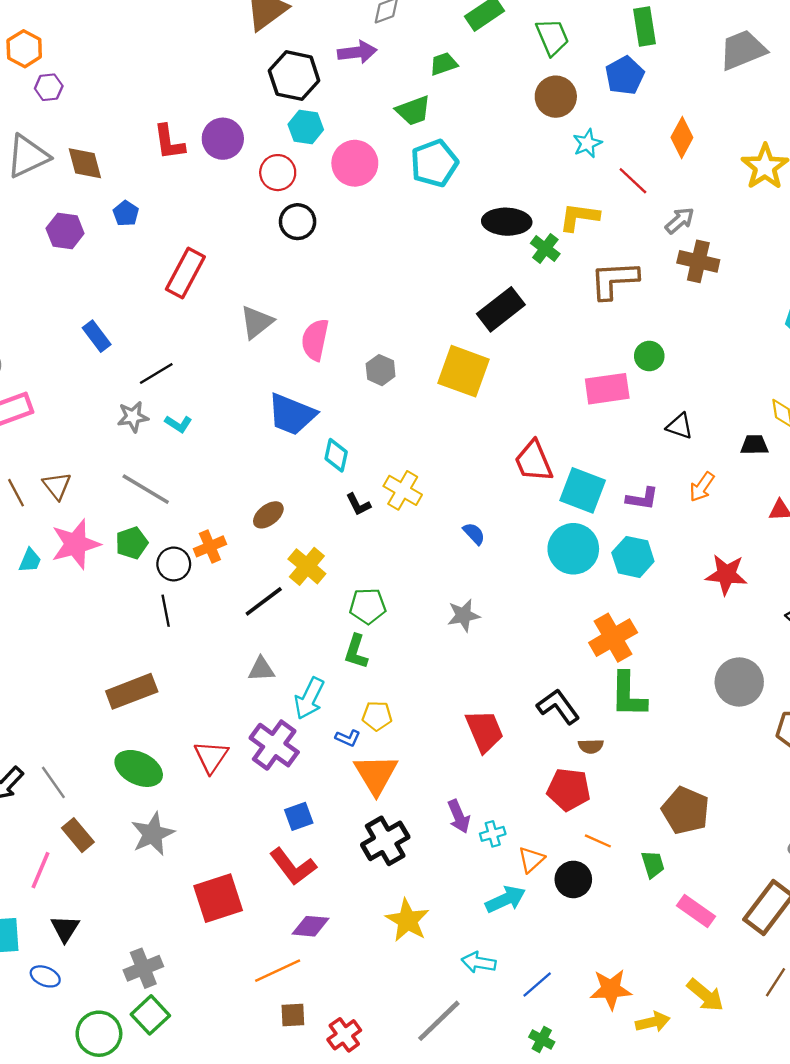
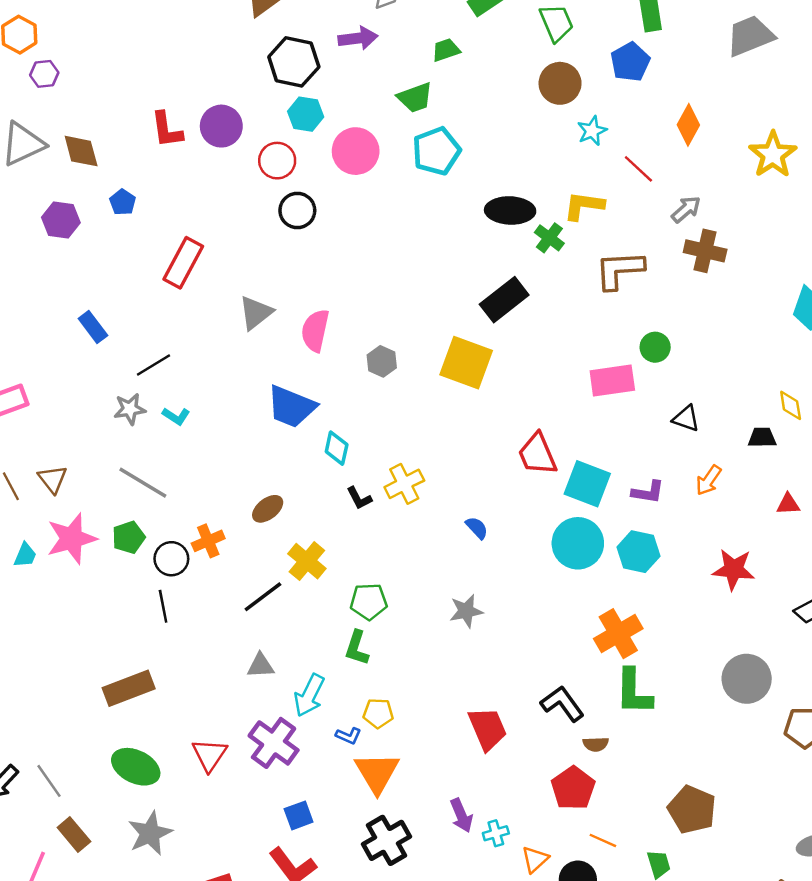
yellow cross: (403, 490) -> (404, 484), turned 33
red pentagon: (569, 789) -> (573, 788), turned 30

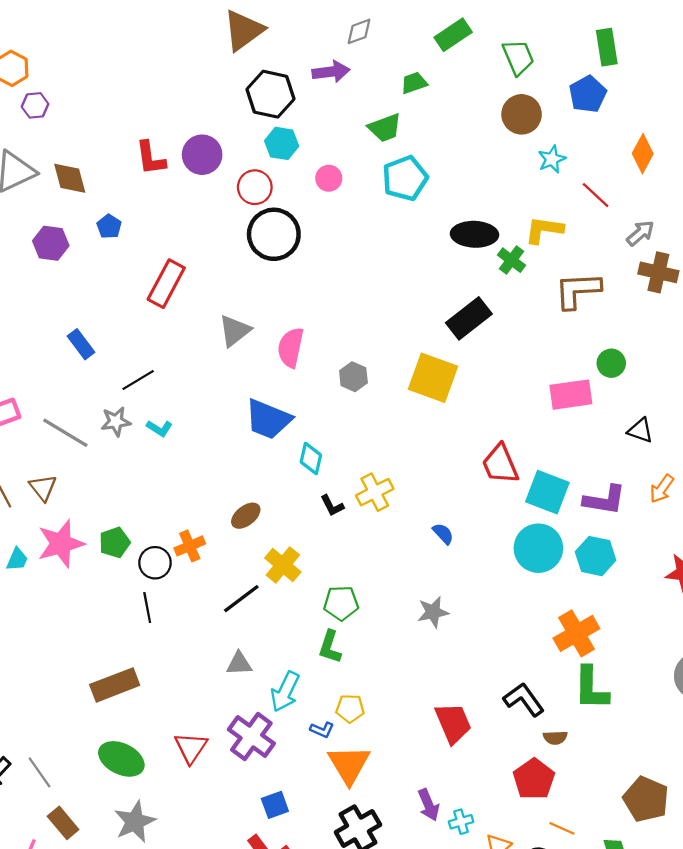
pink circle: (356, 151) -> (329, 178), size x0.6
black circle: (297, 210) -> (274, 234), size x1.5
gray line: (143, 483) -> (65, 433), moved
purple L-shape: (648, 492) -> (605, 500), size x1.4

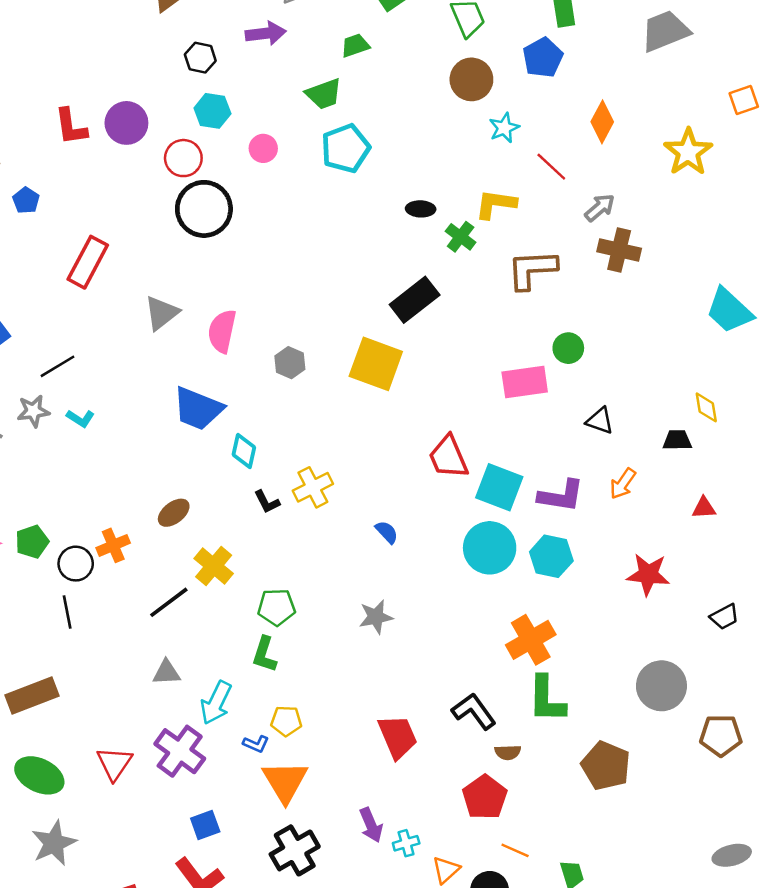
black hexagon: (270, 94) -> (200, 58), size x0.6
black ellipse: (474, 234) -> (421, 209), size x0.6
brown pentagon: (646, 799) -> (606, 766), moved

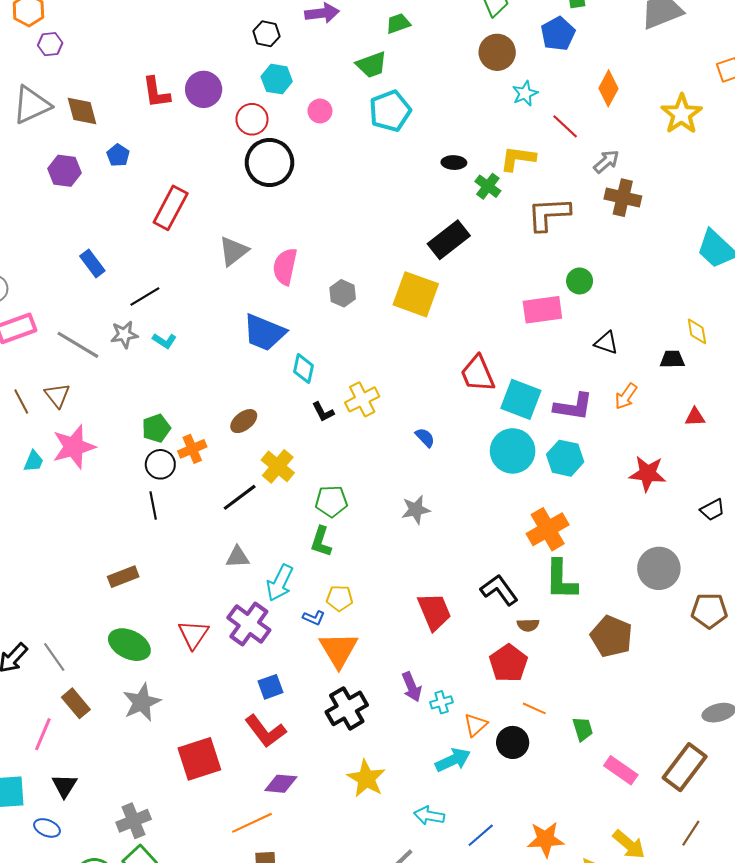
green pentagon: (32, 542) -> (156, 428), moved
brown rectangle: (32, 695) -> (123, 577), size x0.7

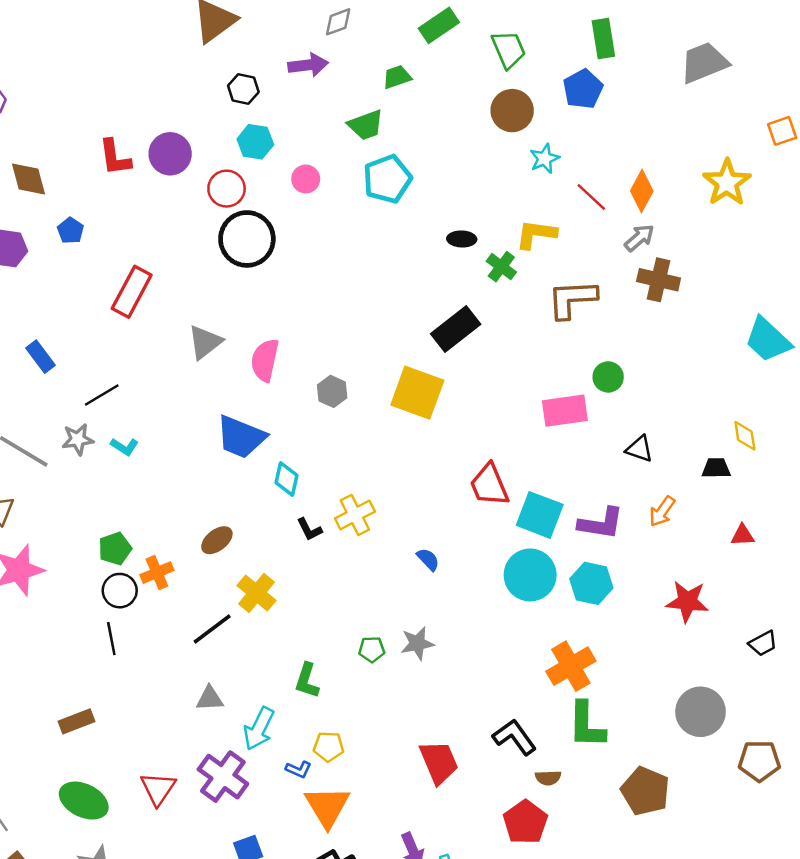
orange diamond: (608, 88) -> (642, 191), moved
green pentagon: (331, 501) -> (372, 649), moved, size x0.7

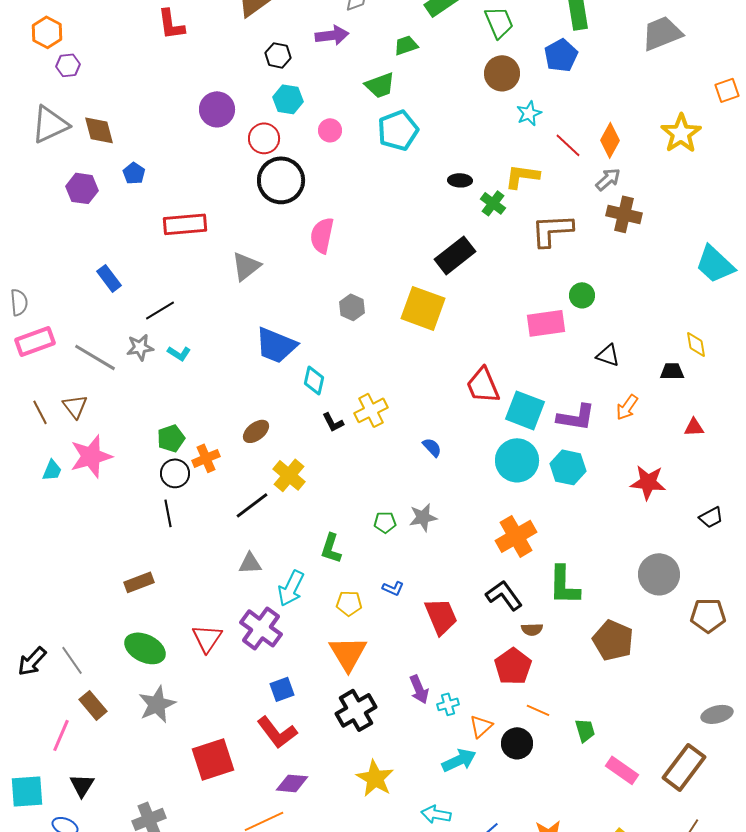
red L-shape: (115, 157) -> (171, 24), moved
red rectangle: (132, 292) -> (185, 224), turned 57
pink semicircle: (265, 360) -> (322, 235), moved
orange cross: (571, 666) -> (516, 536), moved
blue L-shape: (299, 769) -> (393, 588), moved

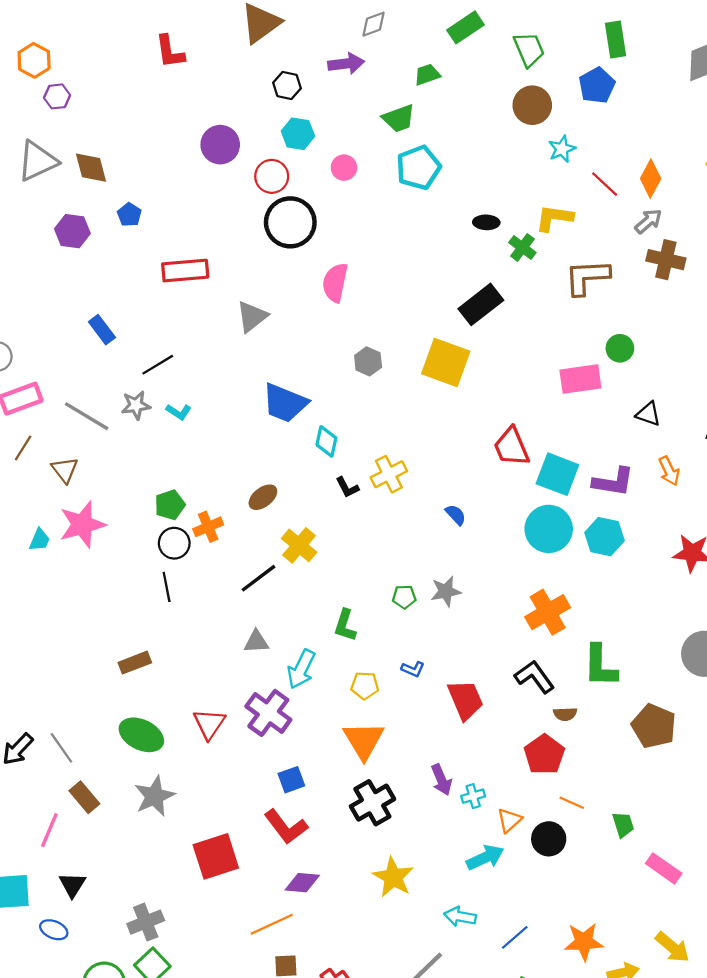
orange arrow: (627, 407) -> (669, 471), turned -60
brown line: (40, 412) -> (23, 448), moved, turned 60

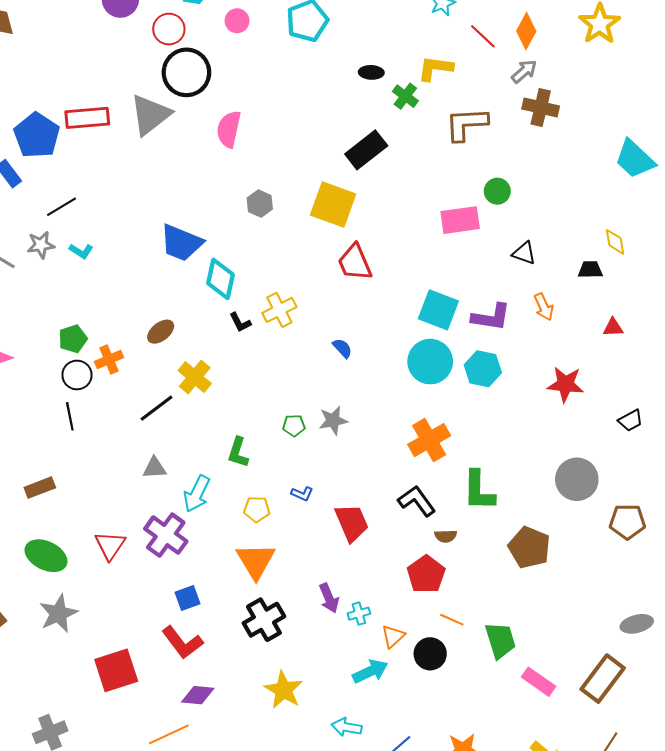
blue pentagon: (129, 215) -> (37, 135), moved, size x2.0
gray triangle: (252, 317) -> (150, 115), moved, size x1.4
cyan diamond: (326, 441) -> (221, 279), size x1.4
red trapezoid: (511, 447) -> (355, 262), moved
green trapezoid: (623, 825) -> (500, 640), size x1.5

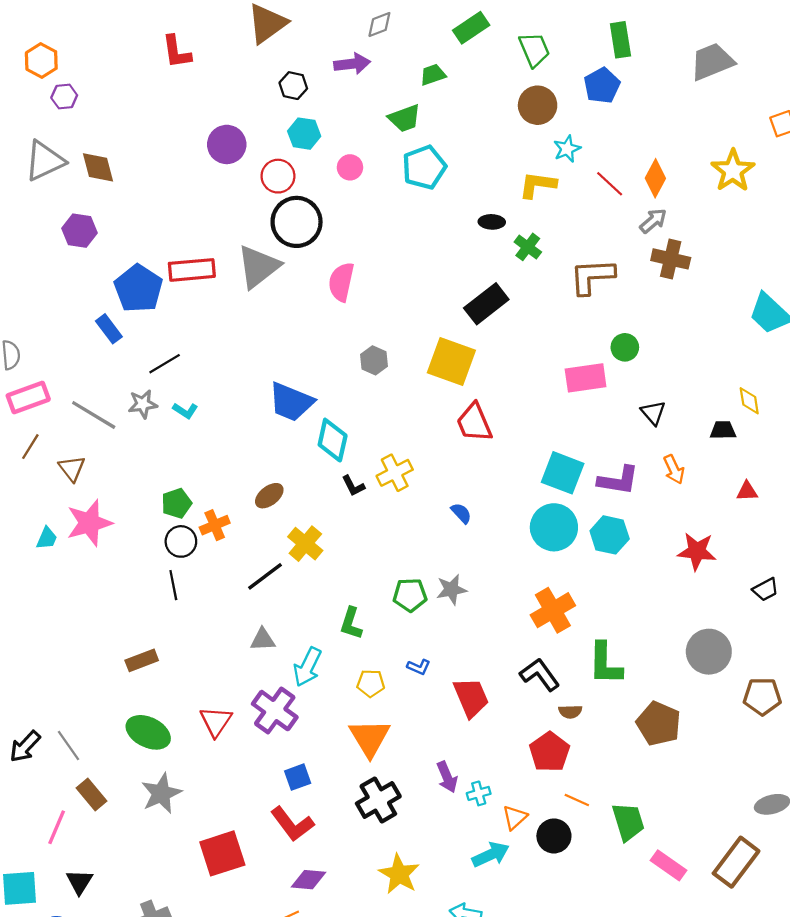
yellow L-shape: (435, 68) -> (538, 185), moved
black triangle: (524, 253) -> (653, 413), turned 30
green pentagon: (294, 426) -> (410, 595), size x1.4

